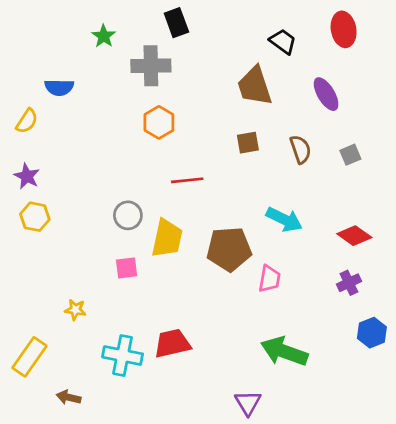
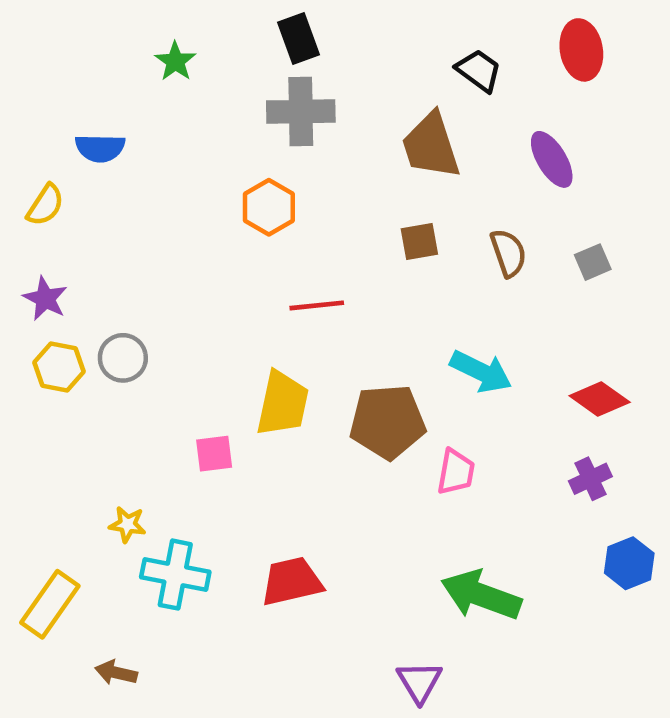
gray cross: (151, 66) -> (301, 112), moved
gray circle: (128, 215) -> (123, 358), moved
cyan cross: (123, 356) -> (175, 575), moved

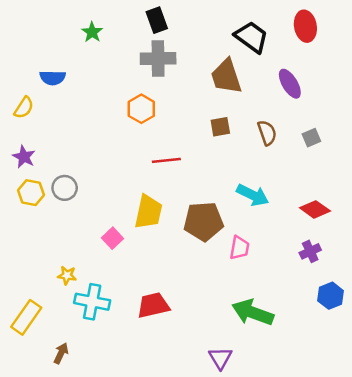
black trapezoid: (479, 70) -> (251, 37), size x1.4
pink square: (214, 454) -> (113, 238), turned -36
brown arrow: (116, 673) -> (61, 353), turned 102

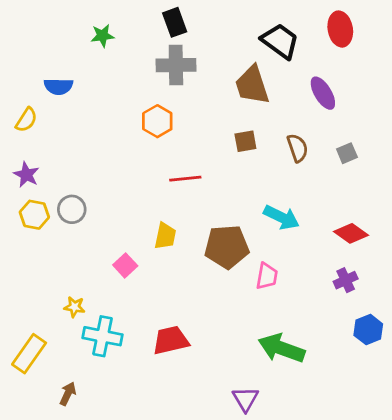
green star: (92, 32) -> (103, 36), turned 30
yellow trapezoid: (148, 212) -> (165, 236), size x0.7

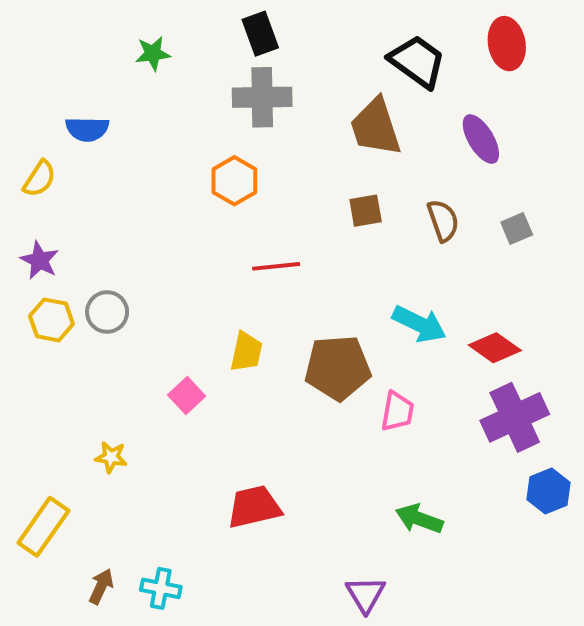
red diamond: (351, 233) -> (495, 348), moved
purple cross: (346, 280) -> (515, 417), size x1.8
cyan cross: (103, 336) -> (161, 588), moved, size x0.7
green arrow: (281, 348) -> (419, 519), size x0.7

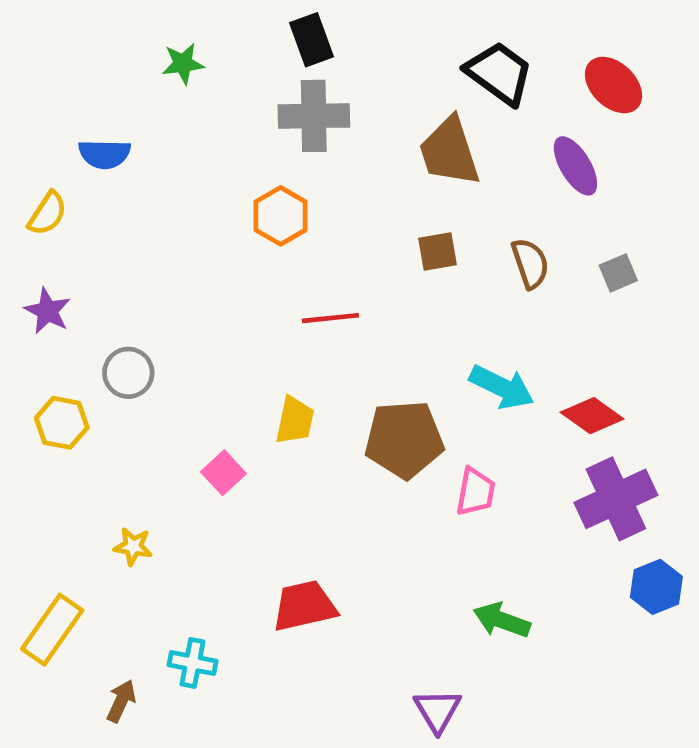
red ellipse: (507, 44) -> (614, 85), moved, turned -36
yellow hexagon: (51, 320) -> (62, 423), moved
cyan cross: (161, 588) -> (193, 663), moved

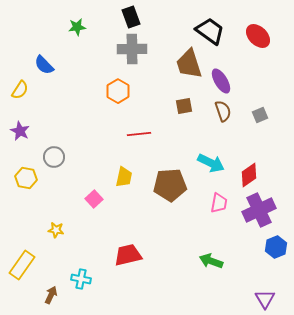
blue semicircle: (105, 154) -> (44, 65), turned 45
purple ellipse: (575, 166) -> (221, 81), moved
red diamond: (592, 416) -> (249, 175), turned -70
pink trapezoid: (476, 492) -> (219, 203), moved
purple triangle: (438, 711) -> (265, 299), moved

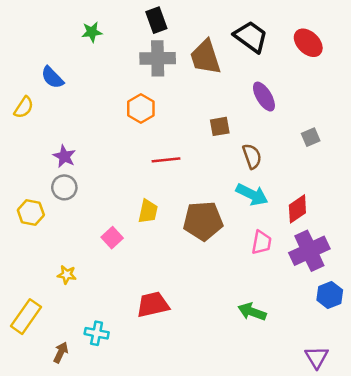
brown trapezoid: (189, 64) -> (205, 57), moved
brown semicircle: (223, 111) -> (252, 156), moved
purple star: (20, 131) -> (64, 156), moved

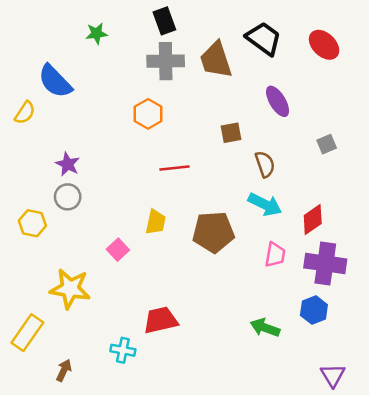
blue semicircle: (52, 77) -> (55, 81), size x1.4
purple cross: (309, 251) -> (325, 263), turned 33
yellow star: (67, 275) -> (70, 289), size x2.0
blue hexagon: (330, 295) -> (314, 310), moved
cyan cross: (97, 333) -> (123, 350), moved

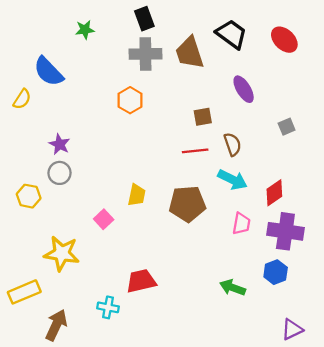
red line: (174, 168) -> (195, 151), moved
yellow rectangle: (27, 333) -> (24, 292), turned 32
brown arrow: (64, 370) -> (56, 325), size x1.6
purple triangle: (333, 375) -> (292, 329), turned 35

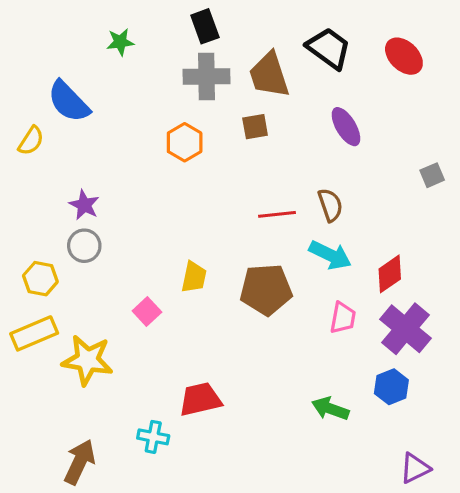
brown square: (203, 117) -> (255, 127), moved
gray square: (287, 127) -> (432, 175), moved
purple cross: (285, 231) -> (406, 329), turned 32
yellow rectangle: (24, 292) -> (34, 333), moved

